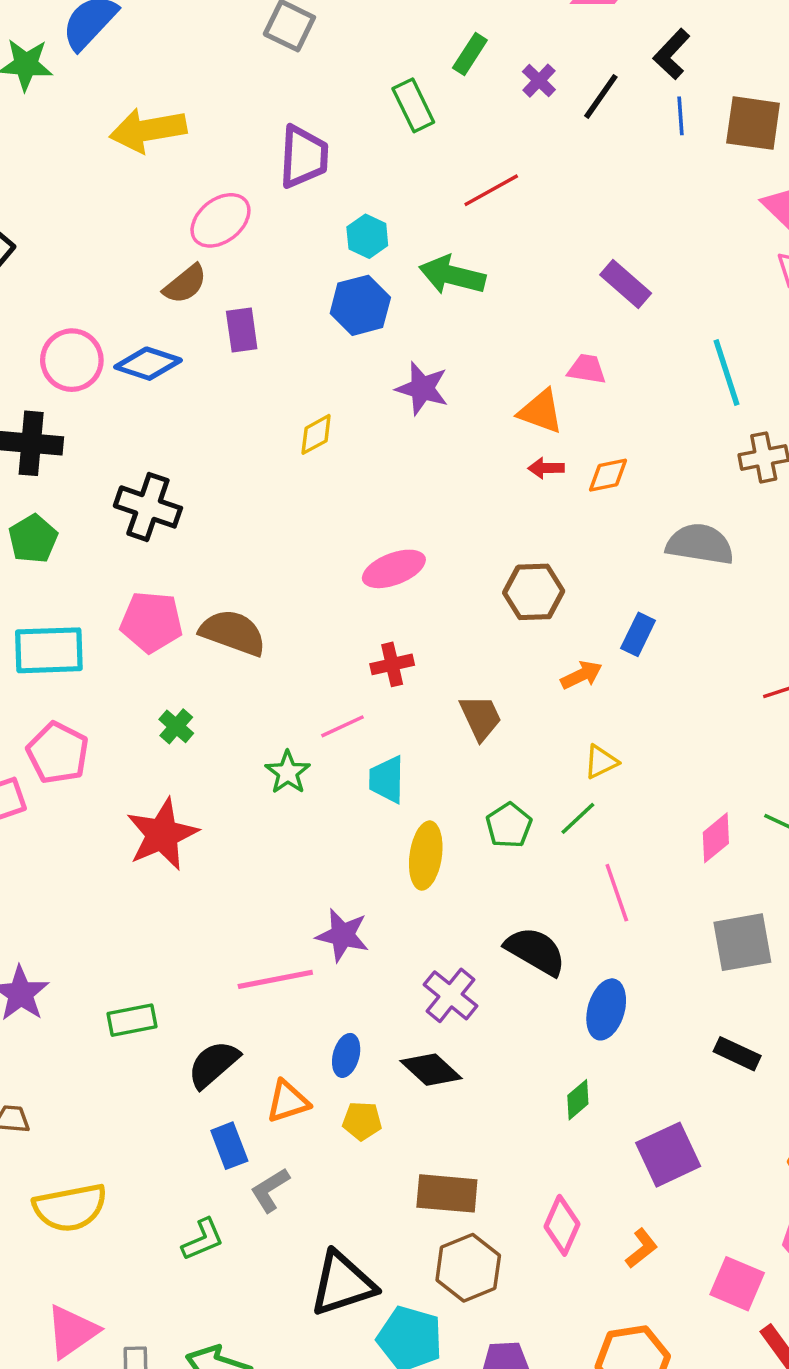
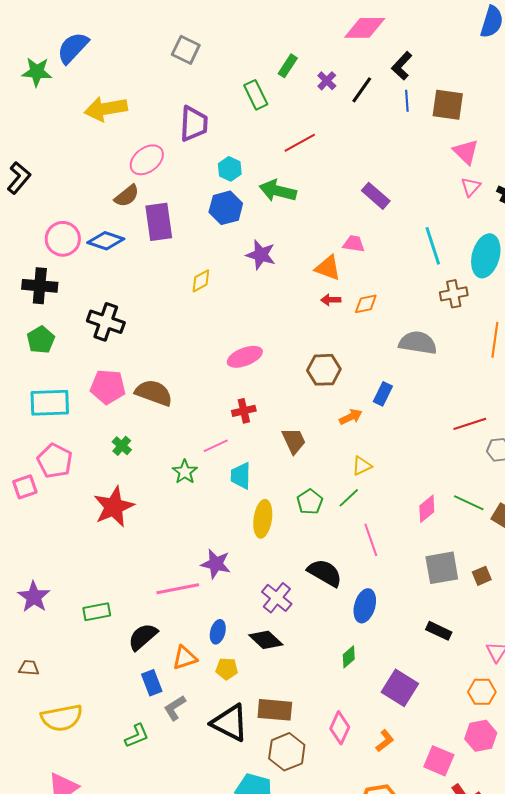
purple rectangle: (242, 330) -> (159, 222), size x1.5
purple square: (668, 1155) -> (400, 688), turned -33
black triangle: (343, 1284) -> (230, 723), moved, turned 45

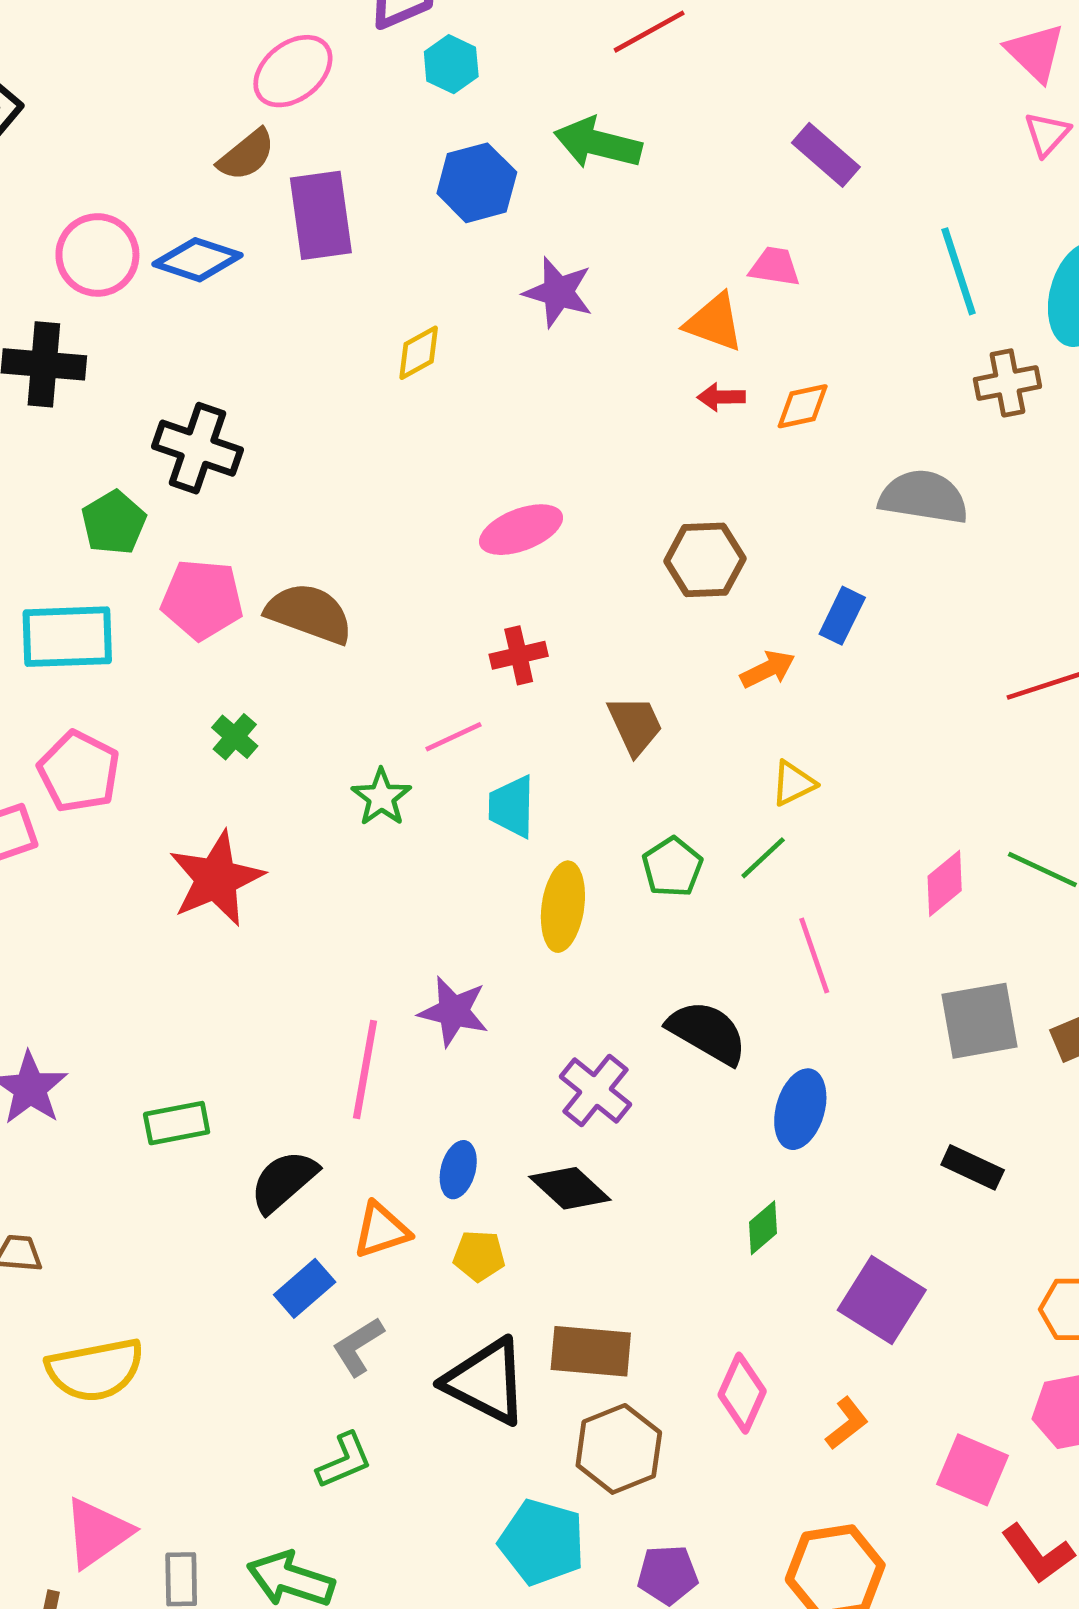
cyan hexagon: (230, 169) -> (451, 64), moved
green pentagon: (41, 340) -> (114, 523), moved
pink line: (178, 589) -> (365, 1070), turned -69
blue rectangle: (152, 683) -> (305, 1288), turned 70
green L-shape: (137, 736) -> (344, 1461), moved

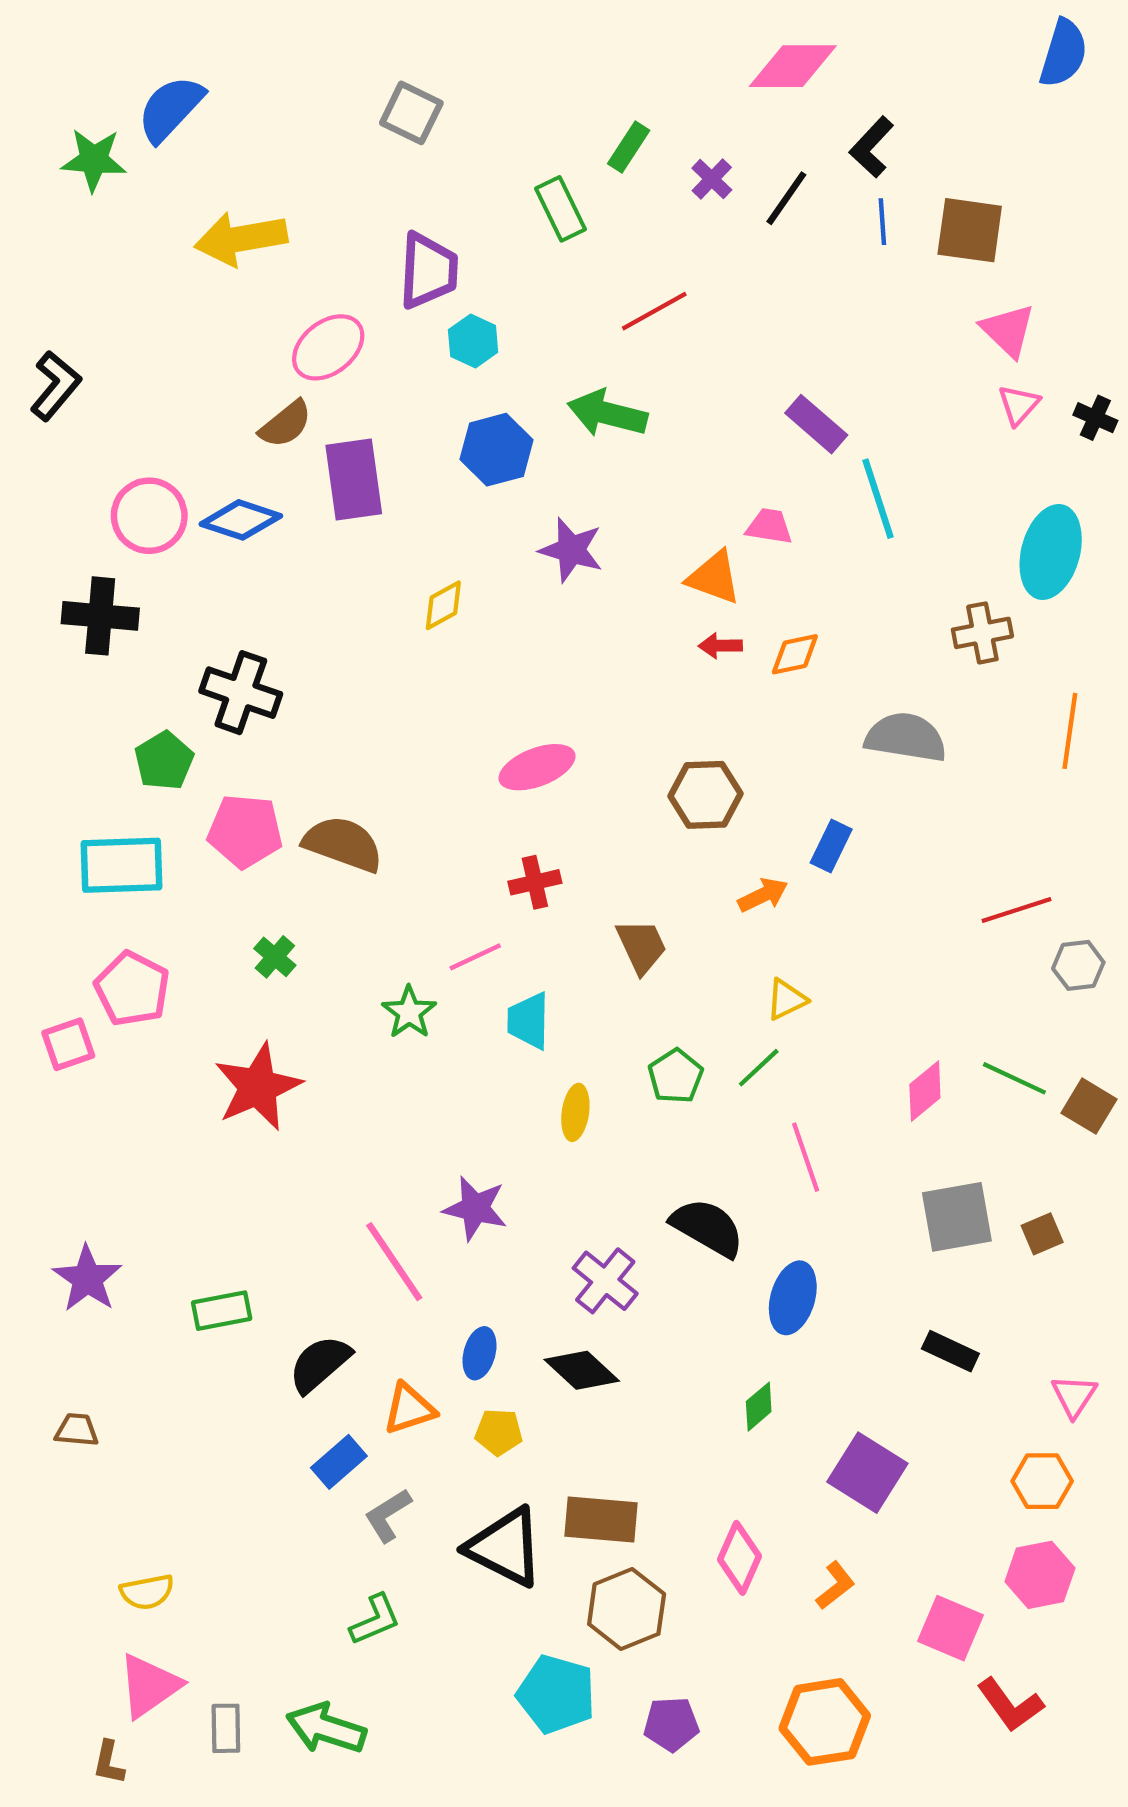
cyan line: (959, 271) -> (878, 499), moved
yellow ellipse: (563, 907) -> (575, 1112), size x0.7
pink line: (365, 1070) -> (394, 1262), turned -44
yellow semicircle: (95, 1370) -> (147, 1592), moved, size x0.6

